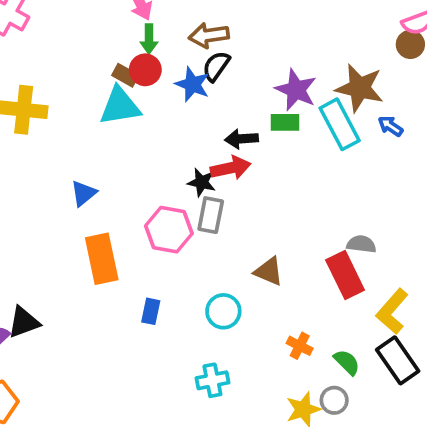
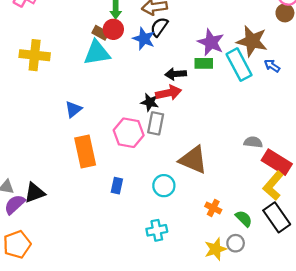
brown triangle: (269, 271) -> (193, 160), size x1.5
red rectangle: (345, 275) -> (277, 162), moved, turned -32

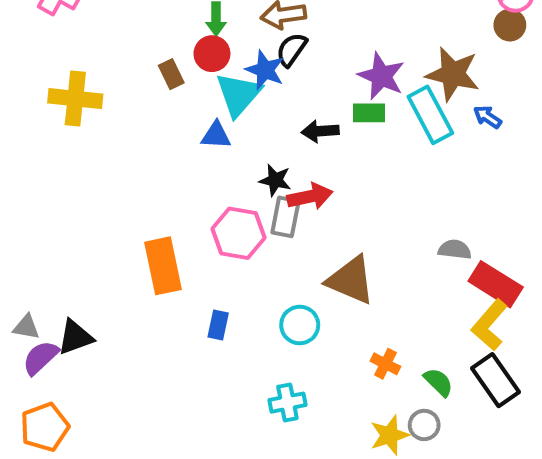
brown rectangle: (100, 33) -> (171, 74), moved, turned 35
cyan triangle: (97, 53) -> (238, 94), moved, turned -40
red arrow: (169, 93) -> (310, 196), moved
blue triangle: (73, 109) -> (216, 135), moved, turned 42

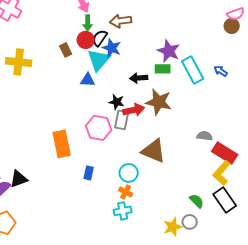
black semicircle: (292, 50) -> (100, 38), moved
brown star: (453, 74) -> (159, 102), moved
orange cross: (385, 364) -> (126, 192), moved

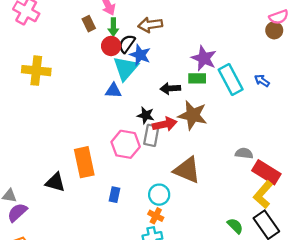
brown rectangle: (66, 50) -> (89, 24), moved
black triangle: (19, 179) -> (55, 182), moved, turned 36

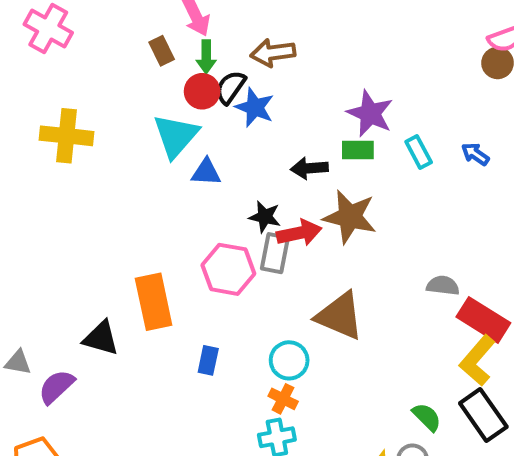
cyan triangle: (126, 68) -> (176, 136), moved
cyan rectangle: (231, 80) -> (419, 152), size x0.6
purple semicircle: (17, 212) -> (56, 387), moved

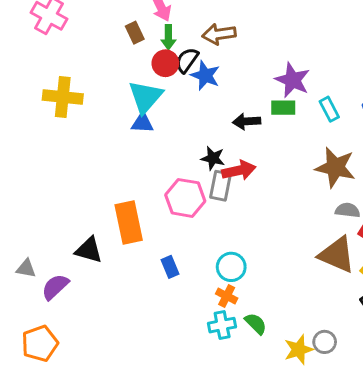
blue triangle: (206, 172) -> (142, 123), moved
brown star: (350, 217) -> (335, 167), moved
brown triangle: (340, 316) -> (337, 255), moved
blue rectangle: (208, 360) -> (170, 267), turned -35
green semicircle: (427, 417) -> (256, 324), moved

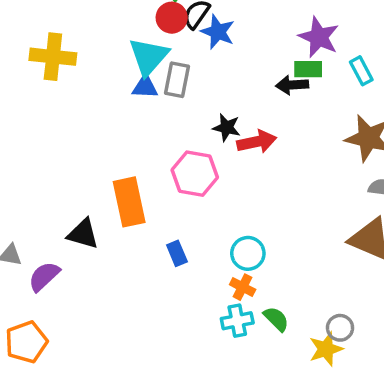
black arrow: (247, 121) -> (292, 85), moved
gray rectangle: (221, 186) -> (177, 80), moved
gray circle: (325, 342) -> (340, 328), moved

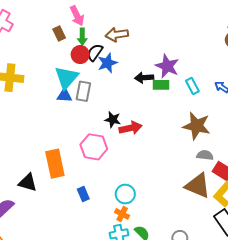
blue star: (218, 32) -> (107, 63), turned 30
black arrow: (292, 85) -> (144, 78), moved

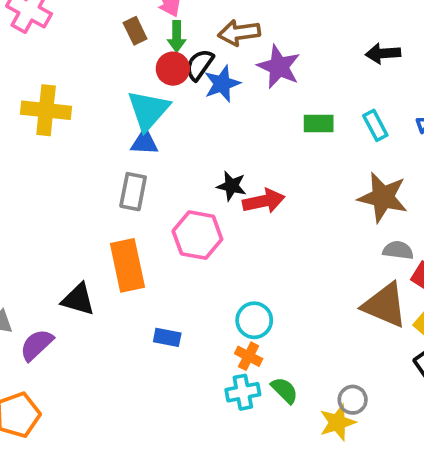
purple star: (167, 66) -> (279, 67), moved
black arrow: (144, 78) -> (383, 53), moved
gray rectangle: (83, 91) -> (133, 192), moved
blue rectangle: (83, 194) -> (167, 337), moved, turned -56

